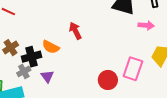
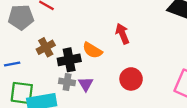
gray cross: (24, 71) -> (67, 82), moved, turned 32
red circle: (108, 80) -> (131, 79), moved

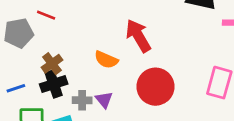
red arrow: (122, 34) -> (138, 36), size x1.4
black cross: (69, 60) -> (54, 84), moved
red circle: (131, 79) -> (155, 87), size x1.4

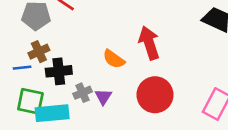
brown cross: (52, 64) -> (39, 52), moved
gray cross: (82, 100) -> (82, 93), turned -36

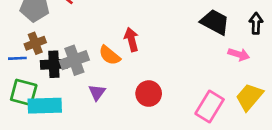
red arrow: (149, 43) -> (132, 39), moved, size x0.7
gray cross: (82, 93) -> (74, 60), moved, size x1.5
red circle: (155, 95) -> (149, 94), size x0.7

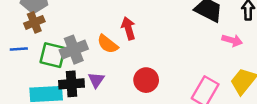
brown cross: (35, 43) -> (34, 22), moved
black cross: (54, 64) -> (72, 84), moved
green square: (24, 92) -> (53, 55), moved

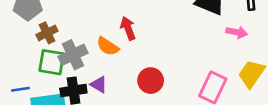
brown cross: (34, 22) -> (47, 33), moved
blue line: (19, 49) -> (20, 89), moved
purple triangle: (96, 80) -> (99, 85), turned -30

